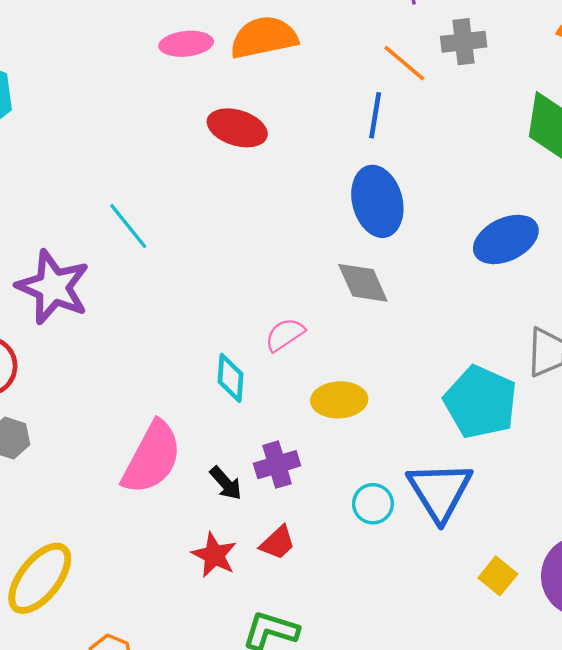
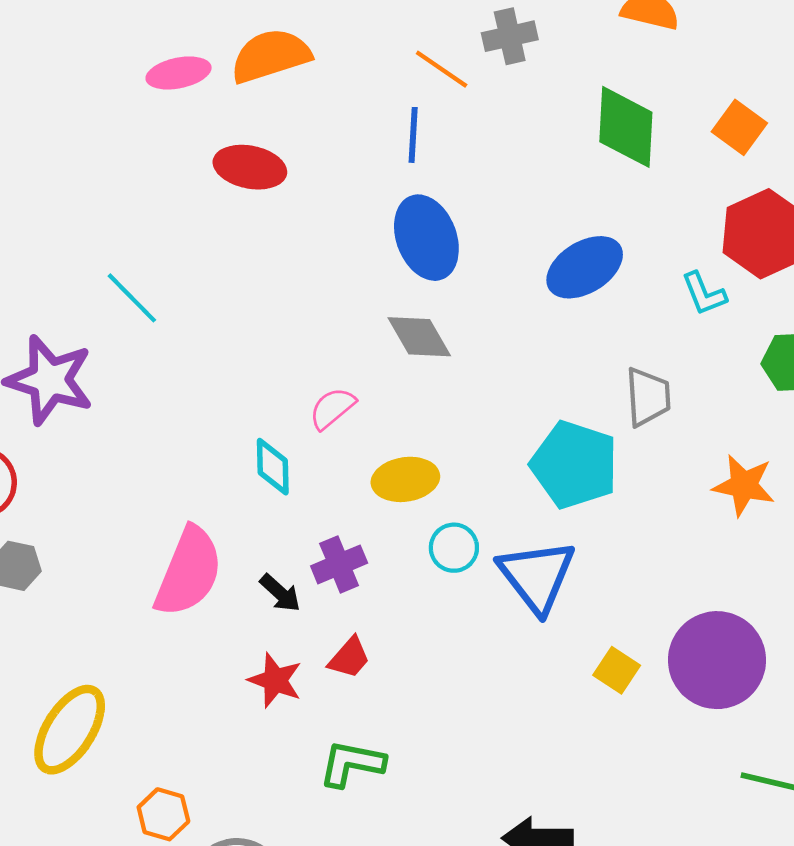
cyan circle: (373, 504) -> (454, 548), moved

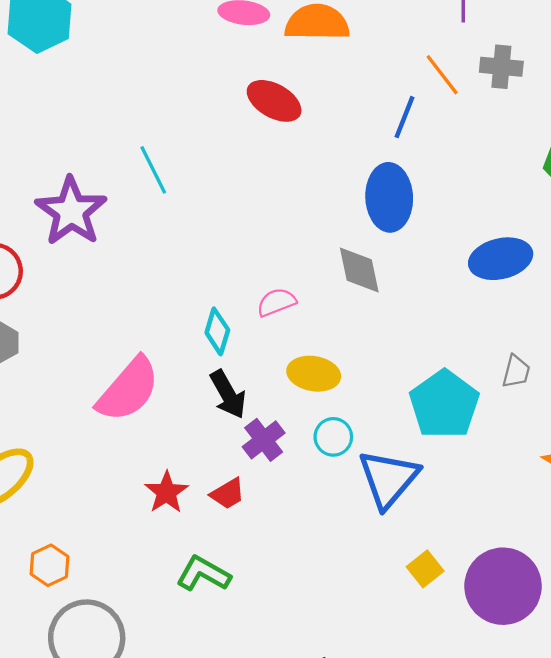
gray trapezoid: (648, 397) -> (516, 372), size x0.7
purple cross: (339, 564) -> (264, 440), moved, turned -33
black arrow: (280, 593) -> (228, 394), moved, size x1.4

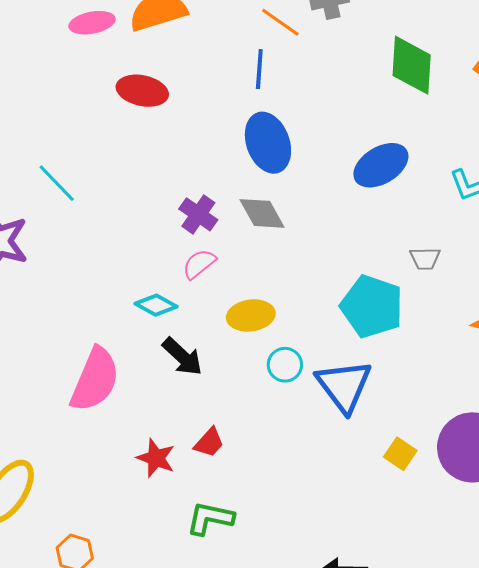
cyan diamond: (217, 331) -> (156, 305), turned -60
gray trapezoid: (516, 372) -> (425, 259), turned 92
purple cross: (264, 440) -> (198, 214), moved

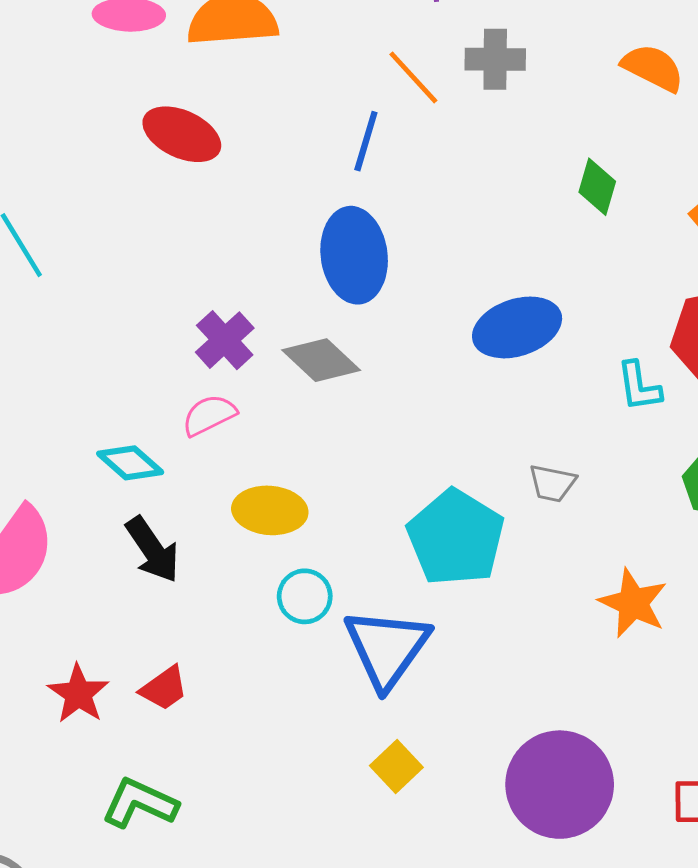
green diamond: (412, 65) -> (597, 187), size x0.6
gray diamond: (262, 213) -> (321, 360), turned -30
yellow square: (400, 454) -> (396, 767), moved

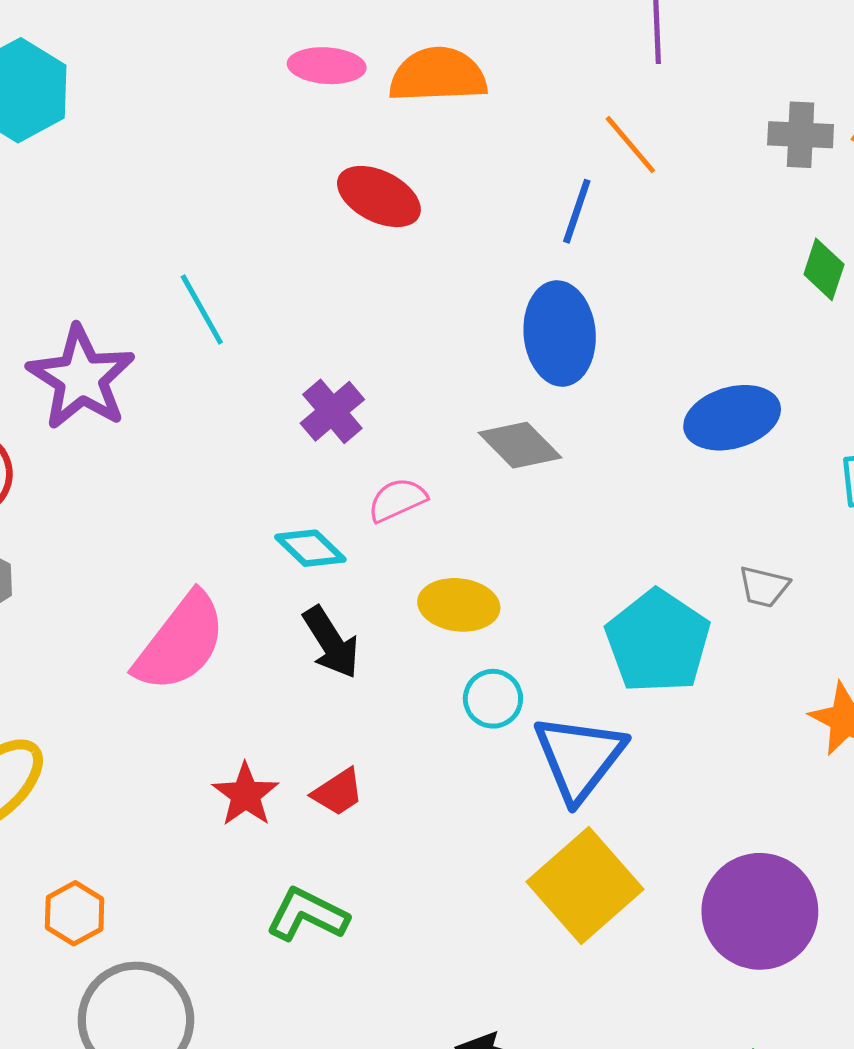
gray cross: (495, 59) -> (801, 135), moved
purple cross: (225, 340) -> (332, 411), moved
yellow square: (396, 767) -> (585, 885), size x2.0

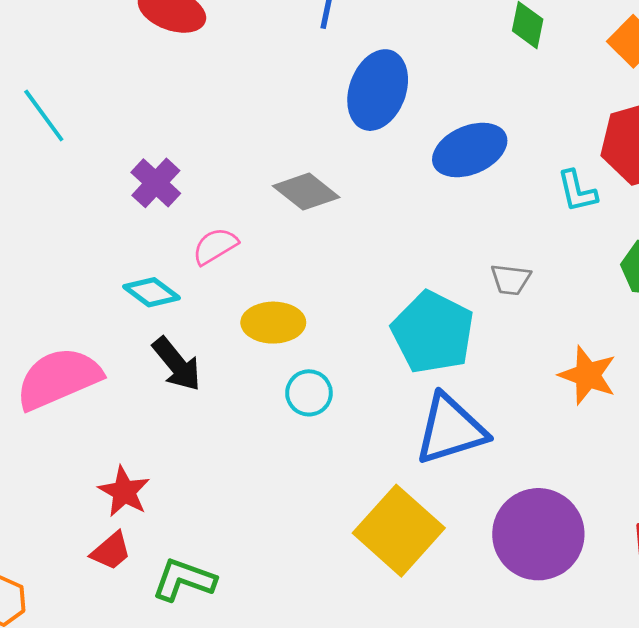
blue ellipse: (560, 333) -> (378, 90), moved, turned 32
pink semicircle: (180, 642) -> (59, 378), turned -144
blue triangle: (579, 758) -> (451, 429), moved, turned 42
red trapezoid: (338, 792) -> (111, 551), moved

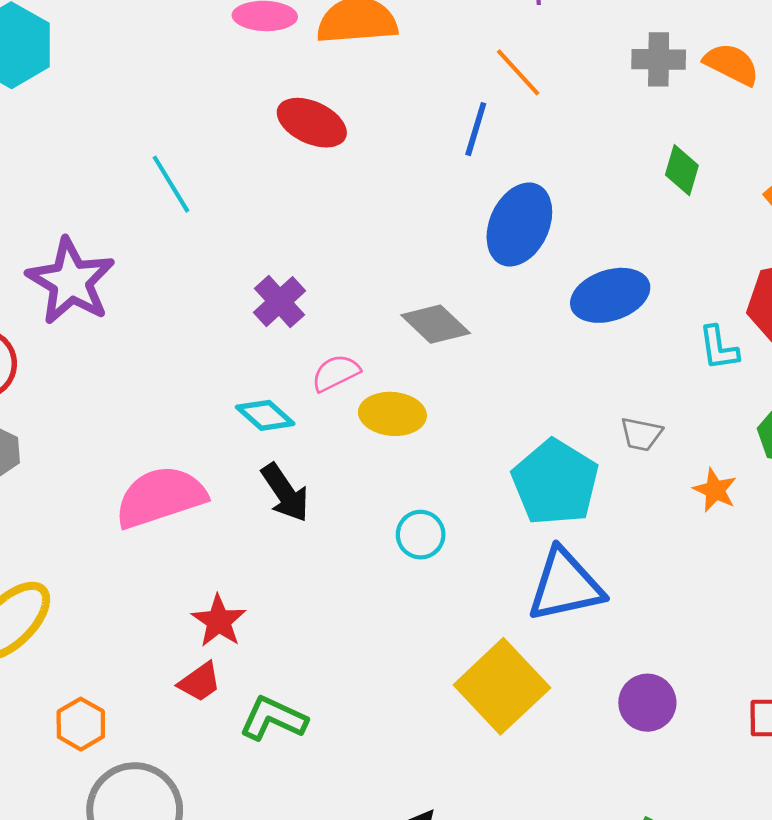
cyan line: (44, 115) -> (171, 184), moved
yellow ellipse: (273, 323) -> (392, 414), moved
orange star: (588, 375) -> (715, 490), moved, size x0.7
purple circle: (538, 534) -> (647, 703), size x0.6

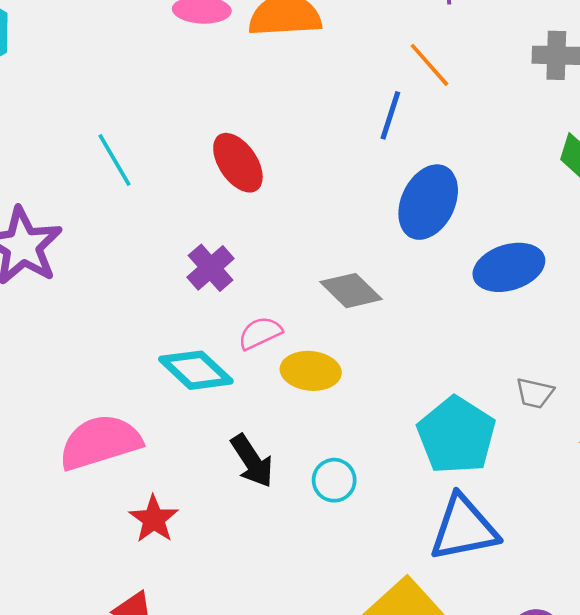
red ellipse: (312, 123) -> (238, 163), moved, turned 30
cyan diamond: (265, 415) -> (196, 370), size x1.4
black arrow: (285, 493) -> (252, 461), moved
red star: (219, 621) -> (154, 519), moved

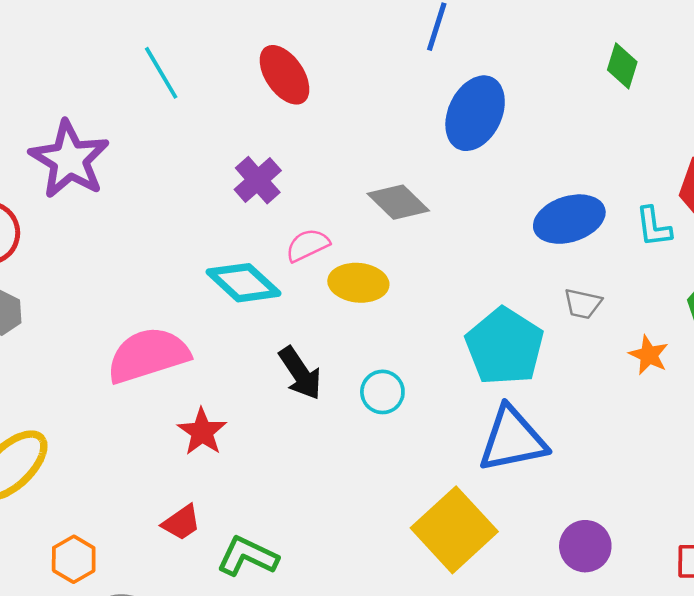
blue ellipse: (509, 267) -> (569, 219), moved

